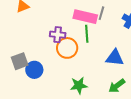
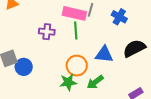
orange circle: (67, 48) -> (77, 66), moved
green arrow: (117, 86) -> (95, 82), moved

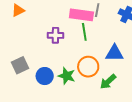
blue circle: (24, 67) -> (45, 76), moved
green star: (68, 82) -> (67, 76), moved, turned 30

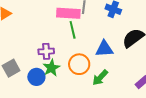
purple cross: (55, 35) -> (46, 51), moved
green star: (67, 76) -> (51, 68), moved, turned 30

